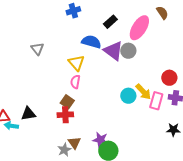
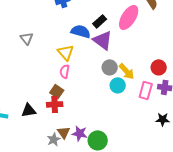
black rectangle: (110, 22) -> (100, 21), moved
gray circle: (128, 51) -> (110, 67), moved
yellow arrow: (143, 92) -> (127, 71), moved
black triangle: (28, 114) -> (29, 110), moved
purple star: (100, 140) -> (80, 133), moved

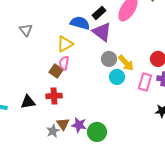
yellow triangle: (66, 52) -> (65, 44), turned 42
brown square: (57, 91) -> (56, 71), moved

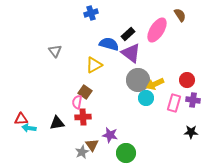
gray circle: (109, 59) -> (138, 80), size x1.5
pink semicircle: (64, 63) -> (77, 102), moved
yellow arrow: (126, 63) -> (155, 84), turned 108
purple star: (79, 125) -> (110, 135), moved

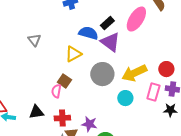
gray circle: (138, 80) -> (102, 74), moved
yellow arrow: (155, 84) -> (134, 73), size x1.4
cyan circle: (146, 98) -> (125, 98), moved
red cross: (83, 117) -> (62, 118), moved
black star: (191, 132) -> (170, 110), moved

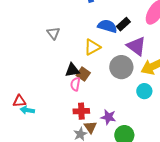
black rectangle: (107, 23) -> (123, 24), moved
purple triangle: (110, 42) -> (136, 46), moved
black triangle: (36, 112) -> (72, 70), moved

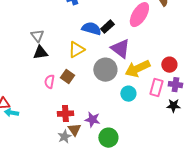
black triangle: (72, 70) -> (40, 53), moved
pink semicircle: (75, 84) -> (49, 82), moved

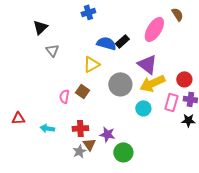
purple triangle: (120, 49) -> (147, 64), moved
black triangle: (40, 53) -> (40, 27), moved, turned -35
cyan arrow: (11, 113) -> (47, 128), moved

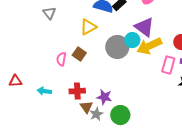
cyan circle: (143, 108) -> (132, 40), moved
gray star: (79, 151) -> (96, 114), moved

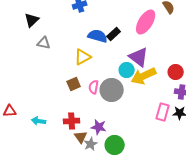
gray triangle: (49, 13) -> (44, 43), turned -40
gray circle: (117, 47) -> (112, 90), moved
brown square: (79, 54) -> (74, 84), turned 32
pink semicircle: (61, 59) -> (94, 87), moved
pink rectangle: (168, 65) -> (163, 112), moved

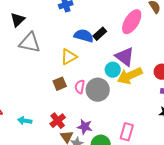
gray triangle: (44, 43) -> (30, 43), size x1.6
pink rectangle: (163, 112) -> (127, 132), moved
red cross: (72, 121) -> (58, 121), turned -35

